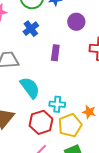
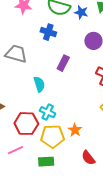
blue cross: (31, 29) -> (48, 32), turned 35
cyan semicircle: (30, 88) -> (39, 84), moved, size x0.7

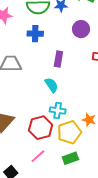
cyan semicircle: (39, 84) -> (52, 85), moved

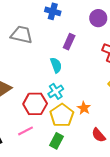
cyan cross: (58, 110) -> (56, 91), turned 35
yellow pentagon: (69, 132) -> (62, 115), turned -30
green rectangle: (70, 158) -> (57, 141), turned -56

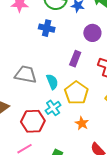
gray trapezoid: (22, 35) -> (26, 74), moved
purple rectangle: (69, 42) -> (75, 59), moved
yellow pentagon: (62, 115) -> (76, 93), moved

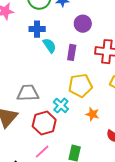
gray trapezoid: (26, 74) -> (28, 93), moved
cyan semicircle: (52, 82) -> (49, 45), moved
yellow pentagon: (76, 93) -> (80, 86), turned -30

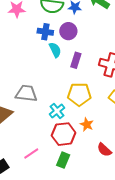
purple circle: (83, 24) -> (68, 31), moved
red hexagon: (44, 123) -> (64, 134), moved

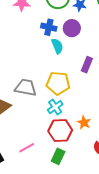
purple rectangle: (76, 60) -> (87, 65), moved
yellow pentagon: (79, 94) -> (58, 83), moved

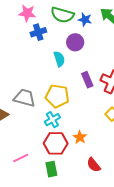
blue cross: (49, 27) -> (38, 32), moved, turned -35
purple rectangle: (87, 65) -> (87, 80), turned -49
green rectangle: (58, 156) -> (51, 169), turned -42

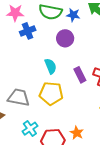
cyan semicircle: (59, 59) -> (51, 66), moved
cyan cross: (52, 120) -> (30, 129), moved

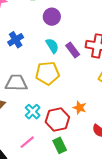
blue cross: (28, 31) -> (16, 40), moved
cyan semicircle: (51, 66) -> (52, 46), moved

